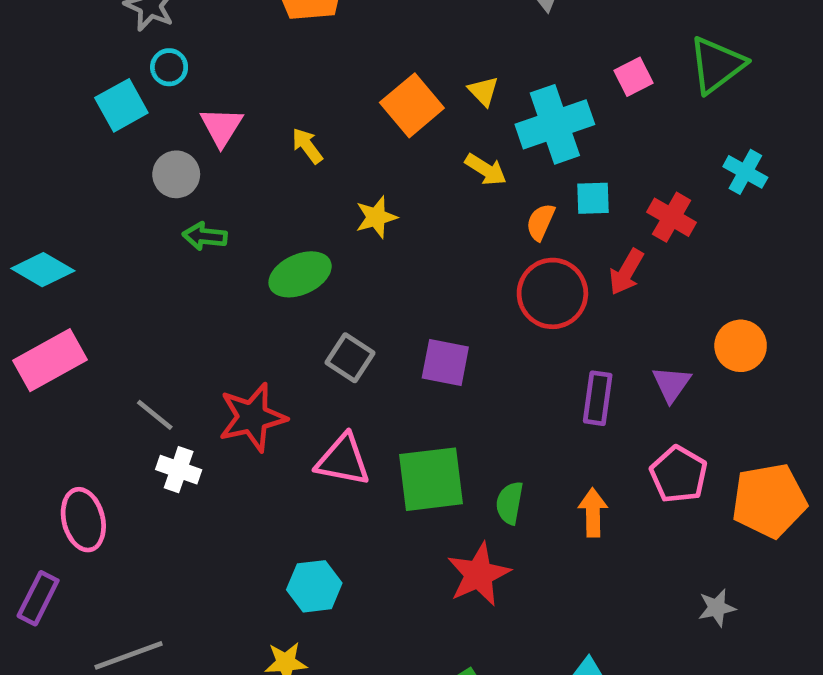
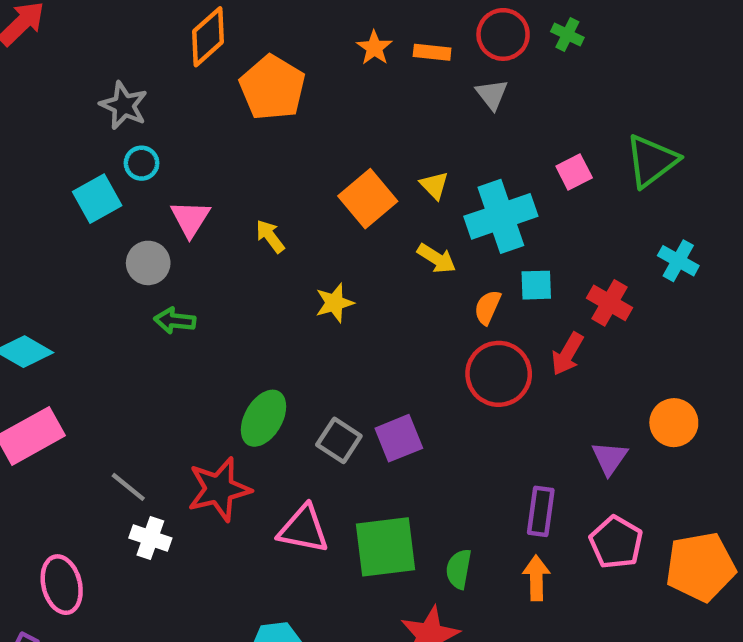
green ellipse: (300, 274) -> (264, 418), moved, turned -36
gray square: (350, 358) -> (339, 440), moved
purple square: (445, 362) -> (399, 438), turned -33
purple rectangle: (598, 398) -> (541, 511), moved

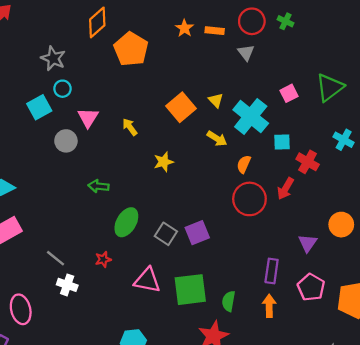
cyan cross: (501, 216) -> (251, 117), turned -32
cyan square: (536, 285) -> (282, 142), moved
green arrow: (175, 321) -> (98, 186), moved
red star: (219, 489) -> (103, 259), size x0.5

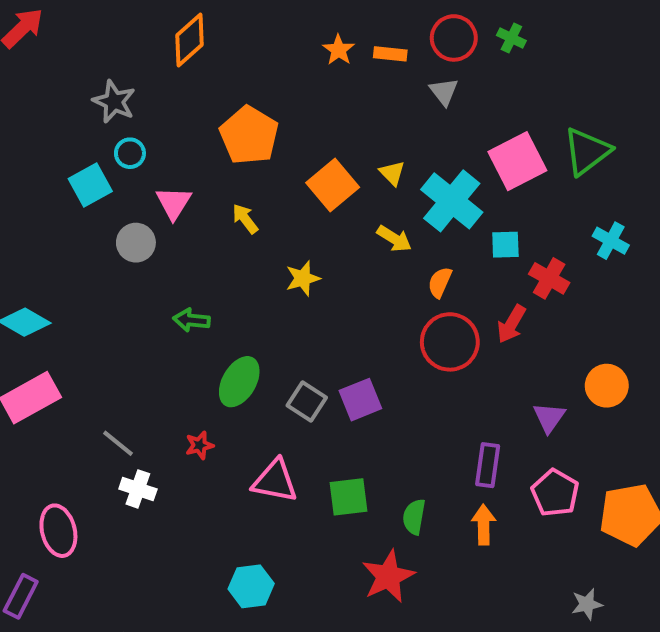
orange pentagon: (131, 49) -> (249, 135), moved
pink square: (289, 93) -> (517, 161), size x1.8
green square: (190, 290) -> (348, 497), size x0.7

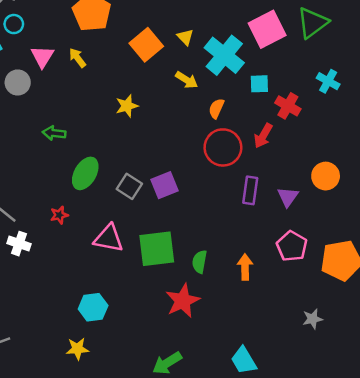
yellow arrow: (245, 219) -> (77, 58), moved
purple rectangle: (488, 465) -> (250, 190), moved
green square: (348, 497) -> (157, 249), size x1.4

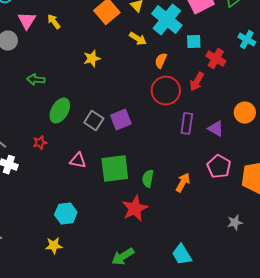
purple triangle: (288, 197) -> (216, 129), turned -36
pink triangle: (109, 238) -> (78, 161), size x0.7
orange arrow: (245, 267) -> (183, 183), turned 30

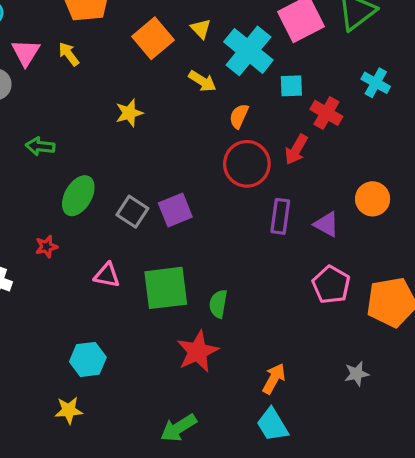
orange arrow: (183, 183) -> (274, 379), moved

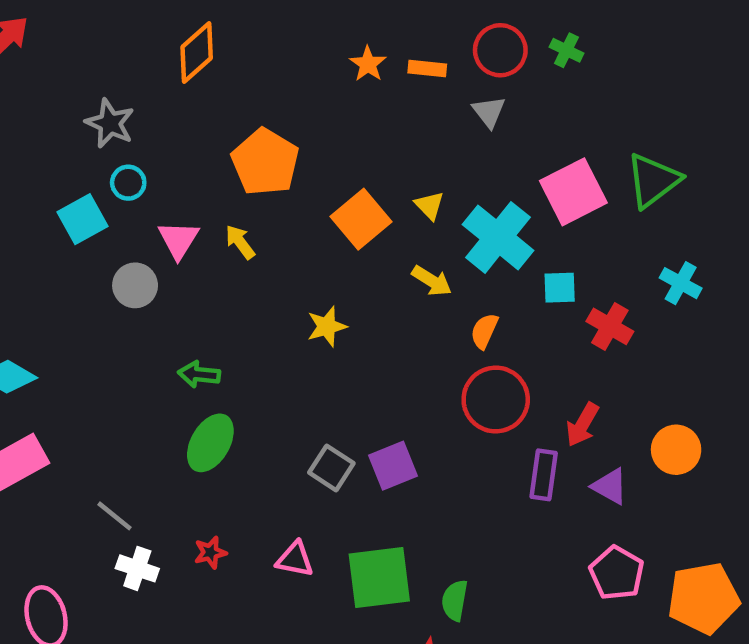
red arrow: (296, 150) -> (582, 425), moved
green ellipse: (78, 196) -> (210, 443), moved
red star: (46, 247) -> (210, 552), moved

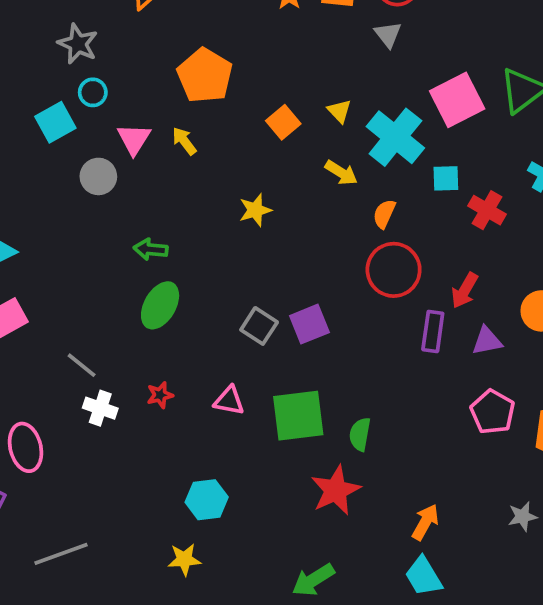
orange square: (361, 219) -> (283, 122), size x0.7
purple triangle: (610, 486) -> (487, 341), turned -40

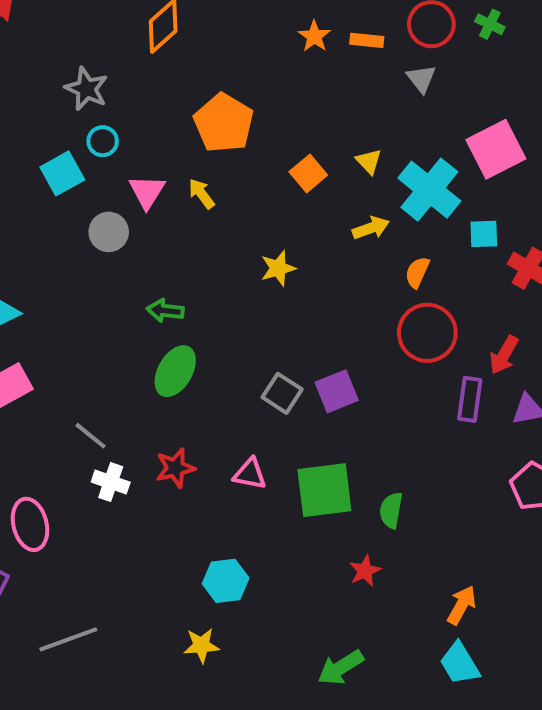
yellow arrow: (341, 173) -> (371, 228), turned -52
red star: (160, 395) -> (175, 468), size x1.4
red star: (336, 490) -> (365, 571), size x0.6

